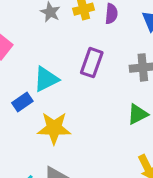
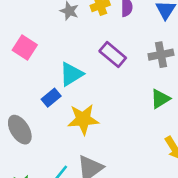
purple rectangle: (92, 63) -> (113, 55), turned -64

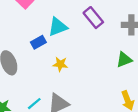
yellow star: (83, 119) -> (60, 64), size x0.6

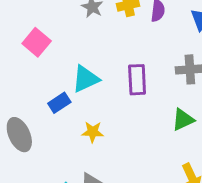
purple rectangle: (93, 18) -> (137, 80), moved, turned 40

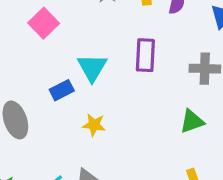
cyan triangle: (86, 79) -> (92, 68), turned -40
purple rectangle: (137, 80) -> (145, 55), moved

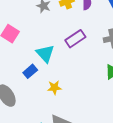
purple rectangle: (145, 55) -> (75, 39), turned 66

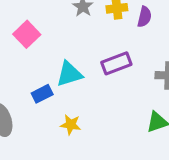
cyan triangle: (45, 54) -> (69, 74), turned 42

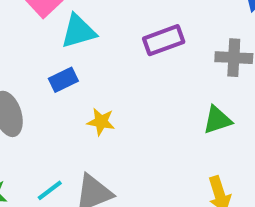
cyan triangle: (69, 74) -> (78, 31), moved

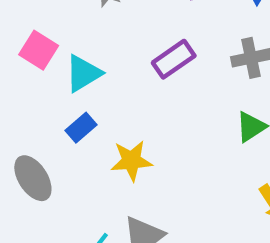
yellow star: (101, 122) -> (131, 161), size x1.4

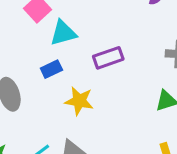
purple rectangle: (174, 59) -> (108, 58), moved

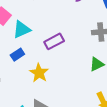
yellow star: (79, 101) -> (39, 73), turned 30

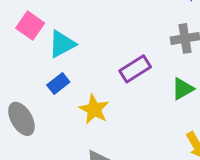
purple rectangle: (54, 41) -> (135, 69), moved

